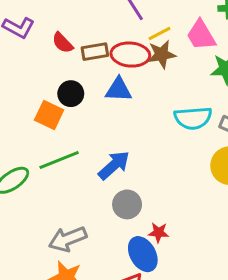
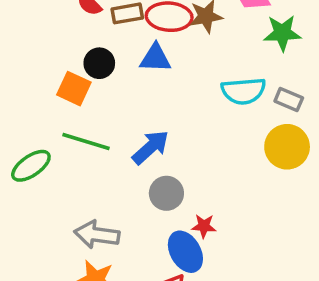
green line: (59, 160) -> (86, 141), turned 39
gray arrow: (68, 239) -> (97, 235), turned 30

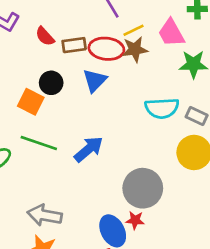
blue triangle: (155, 58) -> (95, 80), turned -50
gray circle: (166, 193) -> (143, 188), moved, size x1.5
red star: (204, 226) -> (135, 220), moved

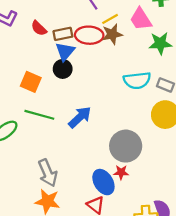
blue triangle: (95, 80) -> (65, 51), moved
black circle: (51, 83) -> (63, 69), moved
gray arrow: (45, 215) -> (48, 173), turned -120

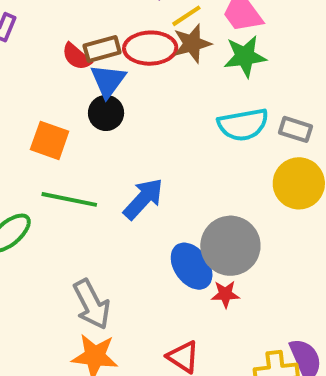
red semicircle: (39, 28) -> (76, 57), moved
green star: (160, 43) -> (245, 56), moved
blue ellipse: (103, 182) -> (192, 266), moved

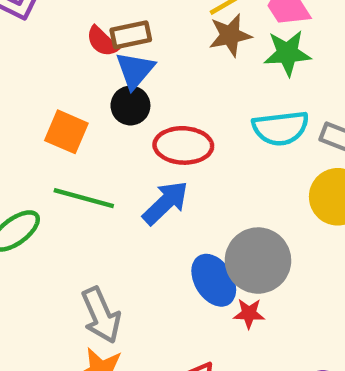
red ellipse: (150, 48) -> (183, 145), moved

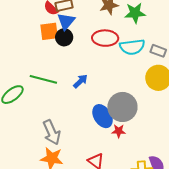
orange square: (66, 132) -> (49, 31), moved, turned -30
red ellipse: (183, 145) -> (105, 38), moved
blue arrow: (165, 203) -> (80, 81), size x0.7

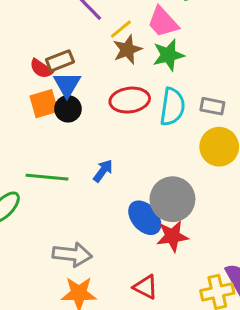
cyan semicircle: (132, 47) -> (172, 107), turned -65
red star: (119, 131) -> (173, 236), size x1.5
gray arrow: (52, 132) -> (72, 255), turned -50

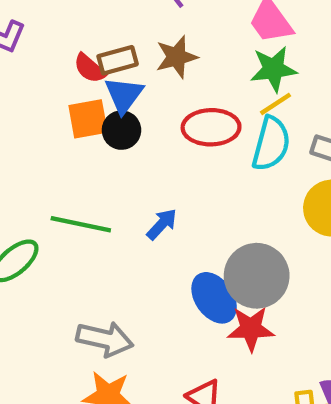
yellow line: (121, 29) -> (275, 104), moved
brown star: (127, 50) -> (177, 57), moved

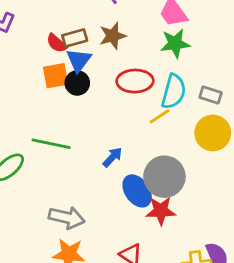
yellow line: (275, 104) -> (160, 116), moved
blue arrow: (162, 224) -> (113, 157), moved

